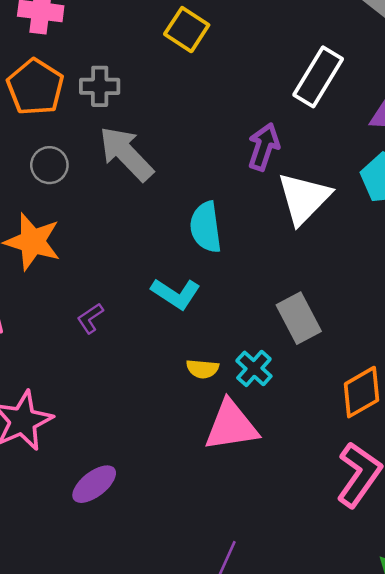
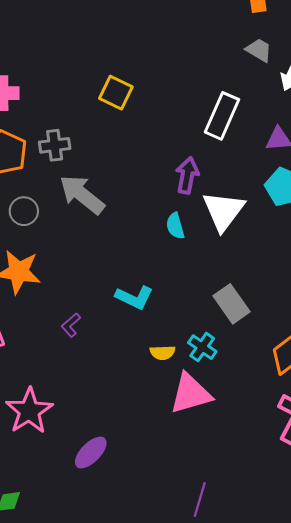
cyan semicircle: (206, 227) -> (175, 226), moved, size x0.7

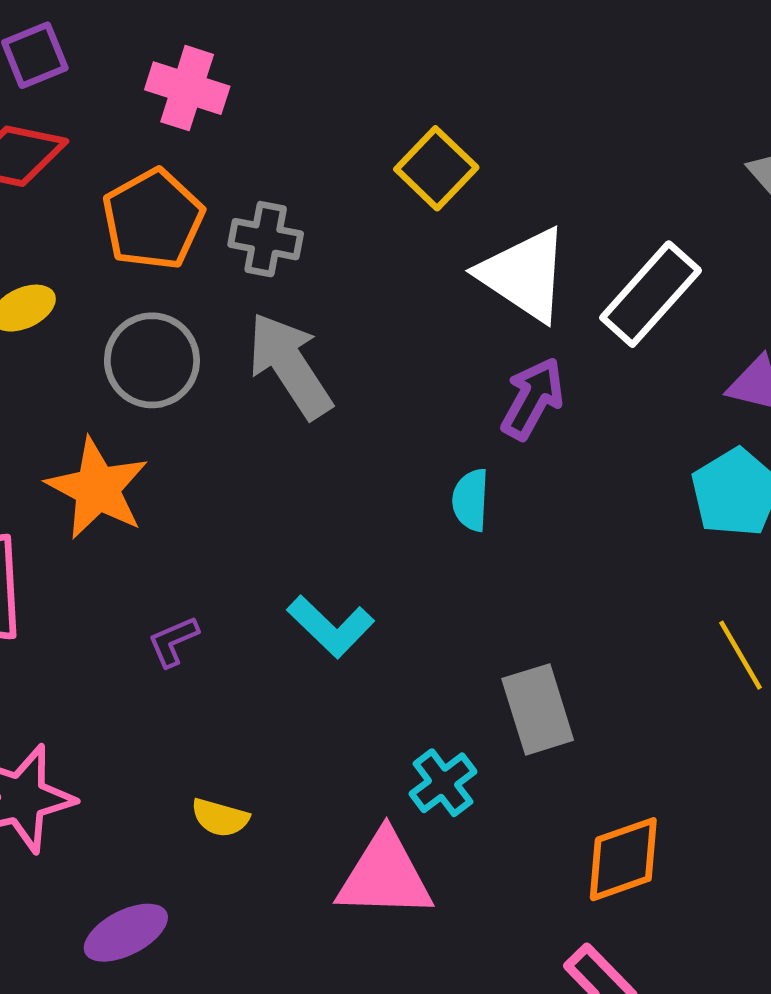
gray circle: (24, 211) -> (152, 360), size x1.4
white triangle: (223, 211) -> (524, 274), moved, turned -51
yellow semicircle: (163, 353) -> (220, 818), moved

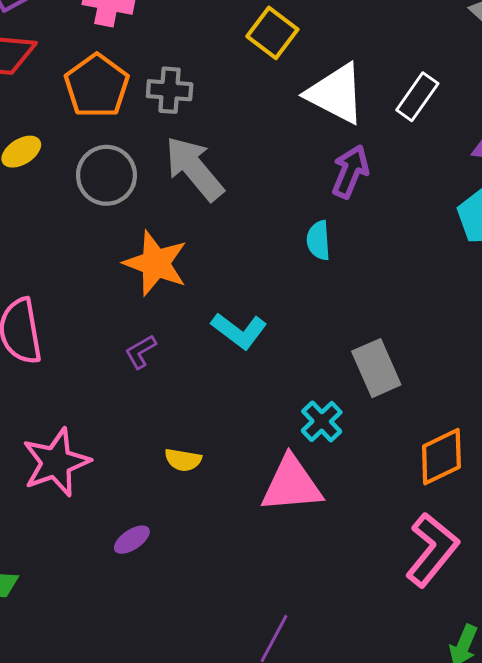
white rectangle: (651, 294) -> (417, 97), size x0.7
orange star: (97, 488) -> (156, 263), moved
purple ellipse: (126, 933) -> (132, 540), size x0.7

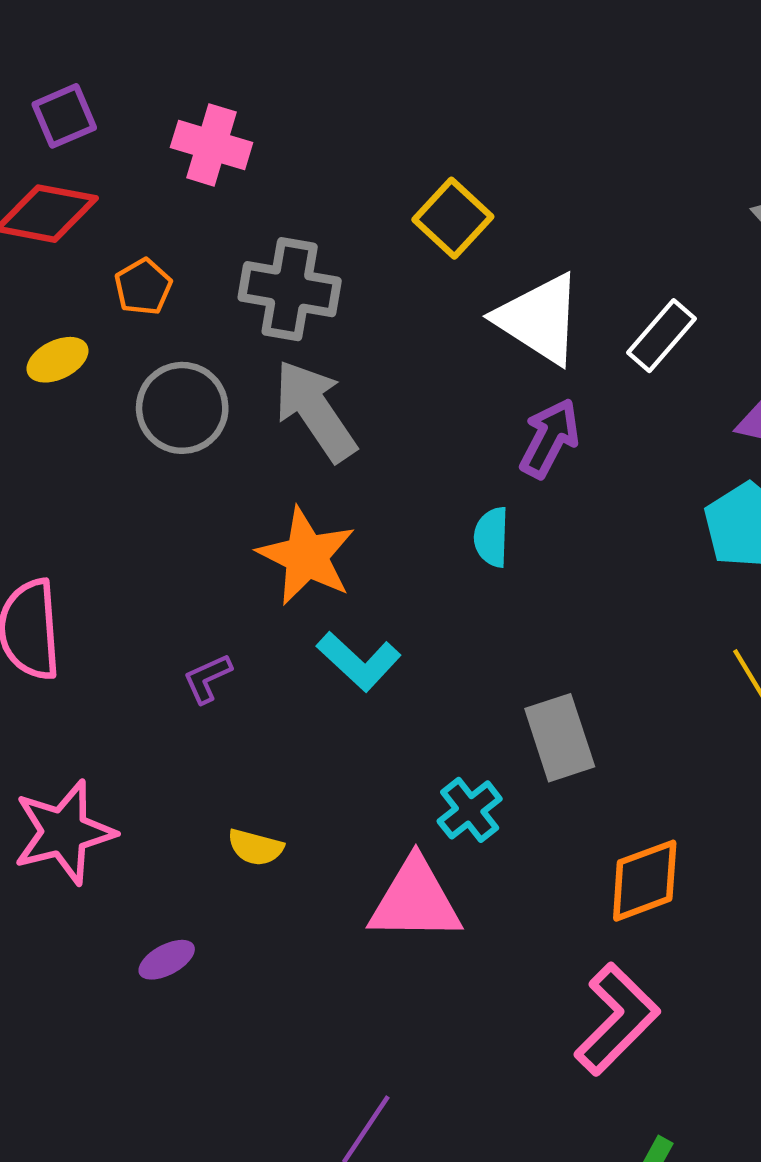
orange pentagon: (97, 86) -> (143, 287), moved, size x0.6
gray cross: (170, 90) -> (290, 289), size x1.4
orange star: (156, 263) -> (306, 556), moved

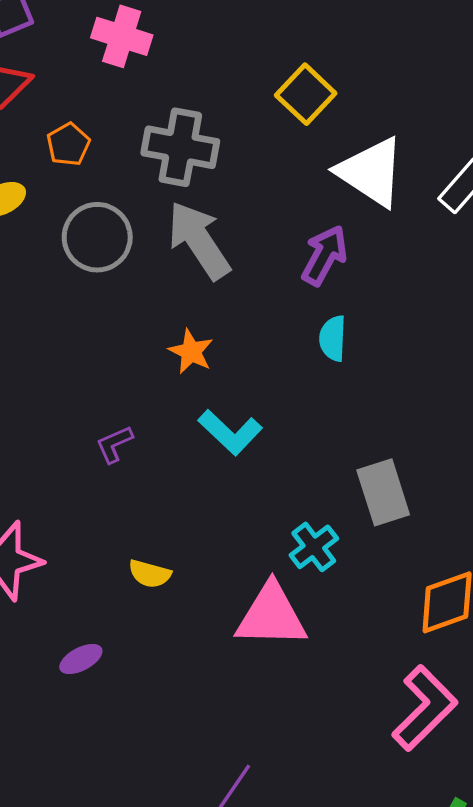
purple arrow: (550, 438) -> (324, 255), moved
orange star: (306, 556) -> (191, 352), size x0.6

